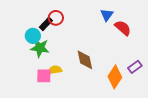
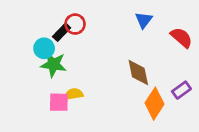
red semicircle: (123, 28) -> (181, 38), moved
brown diamond: (85, 60) -> (138, 73), moved

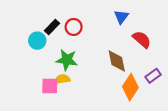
red circle: (75, 24) -> (74, 27), moved
red semicircle: (181, 38) -> (142, 39), moved
green star: (53, 64) -> (67, 60), moved

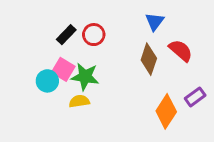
cyan circle: (37, 41) -> (47, 81), moved
brown diamond: (117, 61) -> (149, 59), moved, turned 30
pink square: (50, 86) -> (63, 69), moved, turned 30

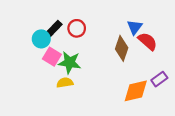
blue triangle: (155, 22) -> (135, 27), moved
cyan circle: (47, 81) -> (41, 39), moved
orange diamond: (166, 111) -> (136, 91), turned 44

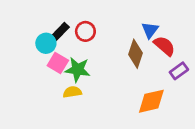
purple rectangle: (159, 79) -> (179, 71), moved

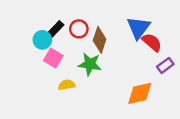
blue triangle: (150, 30) -> (138, 28), size x1.5
brown diamond: (135, 54) -> (100, 40), moved
green star: (78, 70) -> (90, 64), moved

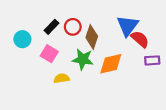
cyan circle: (42, 40) -> (22, 39), moved
purple rectangle: (165, 65) -> (152, 60), turned 32
orange diamond: (140, 93) -> (111, 64), moved

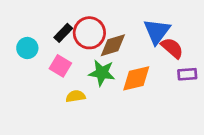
red circle: (73, 27) -> (89, 33), size x1.5
brown diamond: (92, 37) -> (113, 45), turned 55

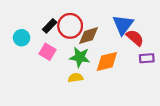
yellow semicircle: (76, 96) -> (76, 78), moved

